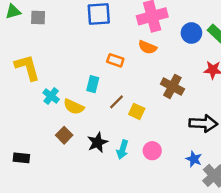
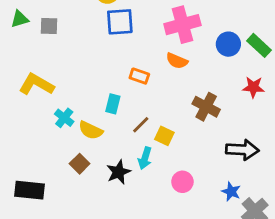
yellow L-shape: (27, 67) -> (36, 84), turned -44
cyan arrow: (122, 150) -> (145, 158), moved
black rectangle: (21, 158) -> (29, 190), size x1.5

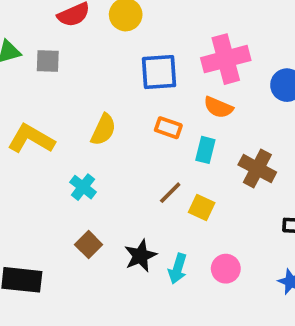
blue square: (120, 22) -> (159, 72), moved
cyan rectangle: (113, 104) -> (205, 150), moved
cyan cross: (64, 118) -> (83, 187), moved
yellow semicircle: (91, 130) -> (103, 130), moved, turned -90
cyan arrow: (145, 158) -> (178, 269), moved

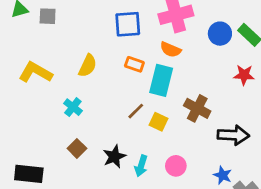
cyan rectangle: (205, 150) -> (161, 80), size x1.6
brown cross: (257, 169) -> (197, 108), moved

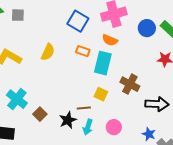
blue square: (128, 24) -> (78, 21), turned 35
cyan cross: (73, 107) -> (17, 99), moved, size x1.5
brown line: (136, 111) -> (84, 108), moved, turned 40

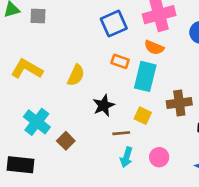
blue square: (78, 21) -> (114, 24), turned 35
yellow semicircle: (48, 52) -> (76, 75), moved
brown cross: (130, 84) -> (179, 103), turned -36
black star: (68, 120) -> (104, 105), moved

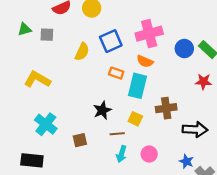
yellow semicircle: (76, 75) -> (82, 52), moved
brown square: (66, 141) -> (80, 140), moved, turned 32

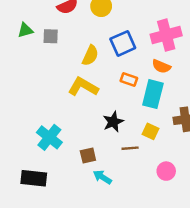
yellow L-shape: (37, 79) -> (83, 87), moved
cyan arrow: (121, 154) -> (102, 177), moved, turned 105

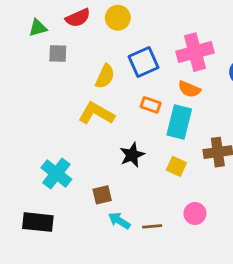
green triangle: (25, 30) -> (38, 28), moved
brown line: (130, 148) -> (152, 226), moved

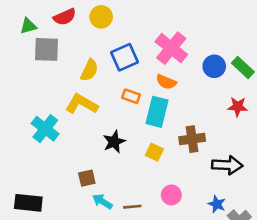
pink cross: (195, 52) -> (171, 48), turned -36
gray square: (58, 53) -> (47, 49), size x1.5
cyan cross: (56, 173) -> (45, 129), moved

